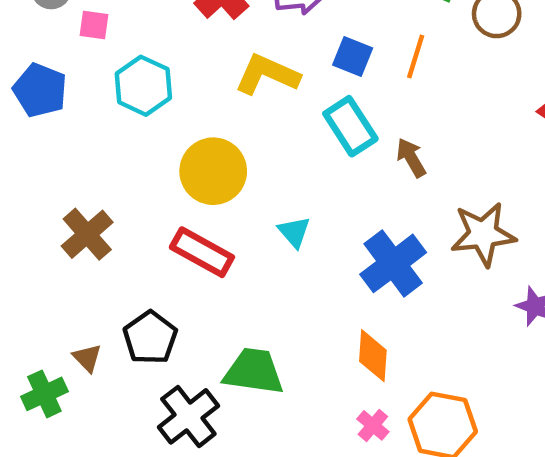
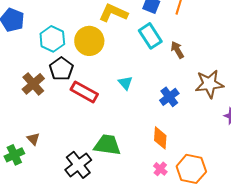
cyan hexagon: (143, 86) -> (52, 39), moved
yellow circle: (213, 171) -> (89, 41), moved
blue cross: (393, 263) -> (169, 97), size x0.7
black pentagon: (150, 338) -> (61, 69), moved

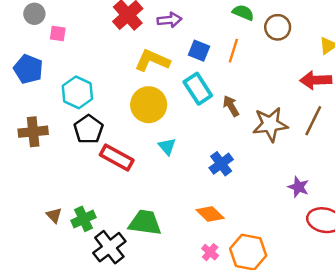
yellow circle: (89, 41) -> (149, 105), moved
brown cross: (33, 84) -> (33, 132), moved, turned 35
brown star: (209, 84) -> (270, 124), moved
orange diamond: (160, 138) -> (210, 214), turned -50
green cross: (14, 155) -> (84, 219), moved

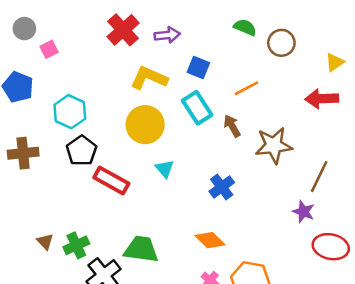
pink square: (58, 33) -> (49, 49), turned -35
orange line: (233, 51) -> (246, 88), moved, turned 45
brown line: (313, 121) -> (319, 177), moved

